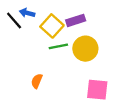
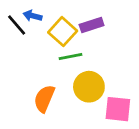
yellow circle: (85, 49) -> (89, 87), moved
orange semicircle: (37, 81) -> (44, 99), size x1.5

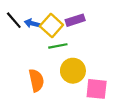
blue arrow: (32, 16) -> (32, 23), moved
orange semicircle: (44, 99) -> (36, 80), turned 145

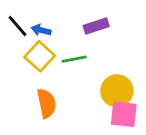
yellow square: (51, 26) -> (40, 56), moved
yellow circle: (73, 71) -> (117, 91), moved

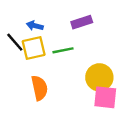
black line: (18, 26) -> (15, 42), moved
yellow square: (40, 56) -> (34, 48), turned 35

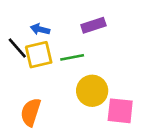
yellow circle: (99, 77) -> (92, 91), moved
orange semicircle: (39, 88) -> (31, 112), moved, turned -150

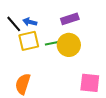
black line: (17, 48) -> (14, 24), moved
yellow circle: (92, 91) -> (69, 45), moved

